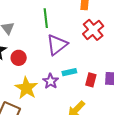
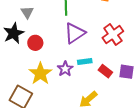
red cross: (93, 30) -> (113, 35), moved
red rectangle: (91, 80) -> (105, 71), turned -72

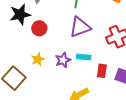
red rectangle: (105, 71) -> (102, 71), turned 48
yellow star: (40, 74) -> (38, 59), size x0.6

